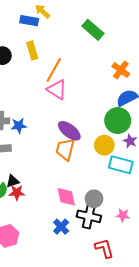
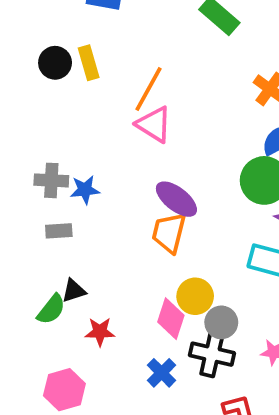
yellow rectangle: (32, 50) -> (89, 63), moved
yellow circle: (104, 145) -> (195, 296), moved
red star: (17, 193) -> (100, 332), moved
pink diamond: (66, 197) -> (171, 319), turned 30

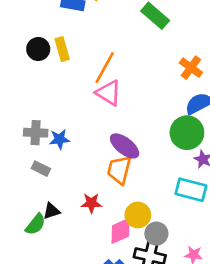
gray rectangle: (59, 231) -> (41, 169), turned 30
pink diamond: (171, 319) -> (121, 231), turned 48
red star: (100, 332) -> (91, 203), moved

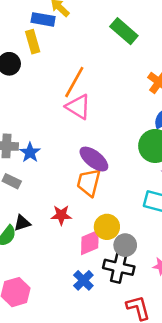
yellow rectangle: (62, 49) -> (33, 42), moved
blue star: (59, 139) -> (30, 152), turned -30

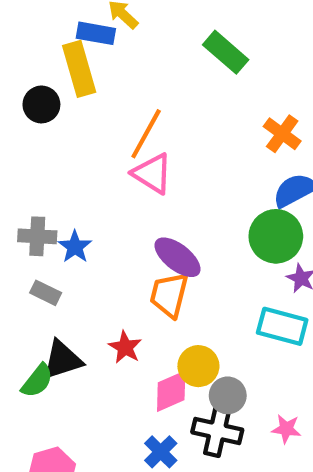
yellow rectangle: (33, 42) -> (79, 69), size x1.4
red star: (61, 215) -> (125, 347), turned 30
black triangle: (22, 223) -> (62, 360), size x1.5

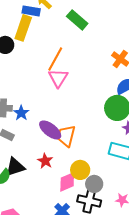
green rectangle: (226, 52) -> (77, 20), moved
yellow rectangle: (79, 69) -> (23, 28), turned 35
pink triangle: (152, 174) -> (58, 78), turned 30
purple ellipse: (177, 257) -> (50, 130), moved

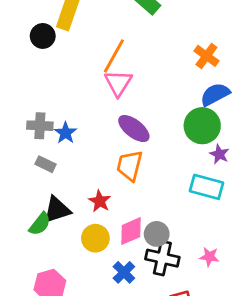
purple ellipse: (50, 130) -> (134, 129), moved
yellow circle: (80, 170) -> (95, 238), moved
gray circle: (94, 184) -> (157, 234), moved

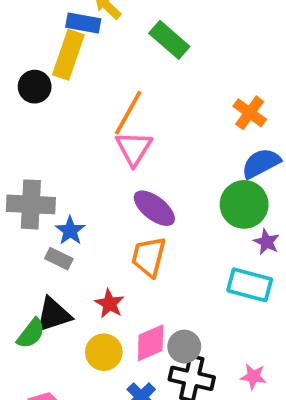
gray cross: (40, 126) -> (31, 204), size x1.4
blue star: (66, 133) -> (70, 231), moved
gray rectangle: (46, 164) -> (59, 259), moved

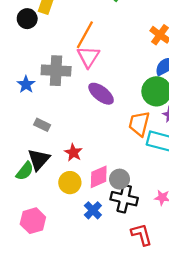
gray cross: (31, 204) -> (56, 71), moved
blue star: (70, 231) -> (26, 84), moved
orange trapezoid: (149, 257) -> (139, 124), moved
black triangle: (53, 315) -> (39, 159), turned -30

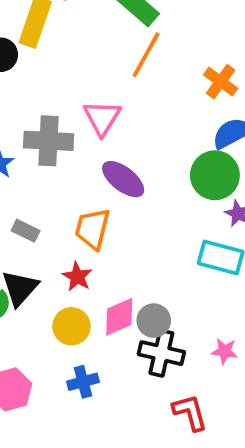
orange line: (85, 35) -> (146, 55), moved
orange trapezoid: (139, 124) -> (93, 229), moved
blue cross: (93, 210) -> (83, 382), moved, turned 30

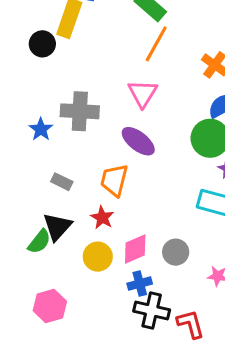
pink triangle: (102, 118) -> (143, 93), moved
gray circle: (154, 321) -> (176, 252), moved
black cross: (161, 353) -> (152, 310), moved
blue cross: (83, 382) -> (140, 284), moved

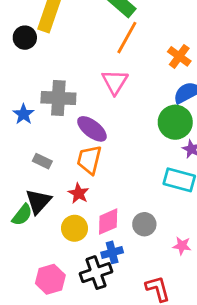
purple ellipse: (138, 141) -> (92, 129), moved
pink hexagon: (50, 306) -> (50, 279), moved
black cross: (152, 310) -> (96, 273), moved, turned -32

